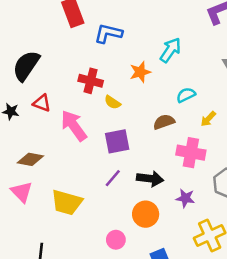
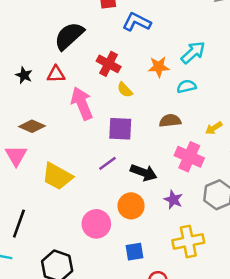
black semicircle: (26, 66) -> (69, 36), moved
cyan semicircle: (186, 95) -> (187, 86), moved
red triangle: (42, 103) -> (56, 74), turned -36
pink circle: (116, 240) -> (96, 224), size x1.5

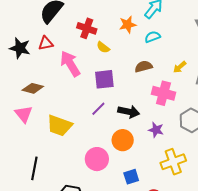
black star: (24, 75) -> (20, 48), size x1.5

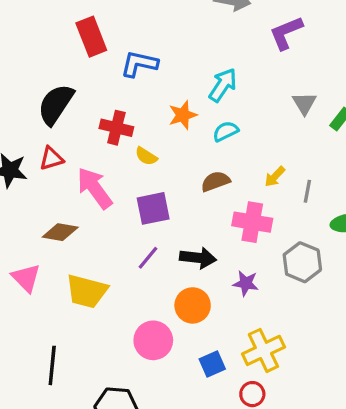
brown diamond: (33, 88) -> (60, 232), moved
yellow cross: (173, 162) -> (263, 350), moved

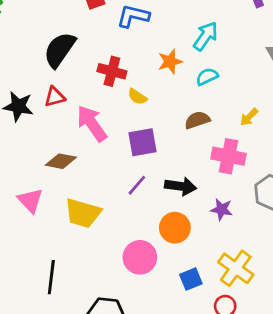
yellow cross: (263, 350) -> (236, 268), turned -30

